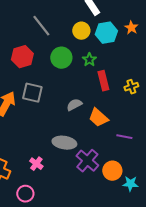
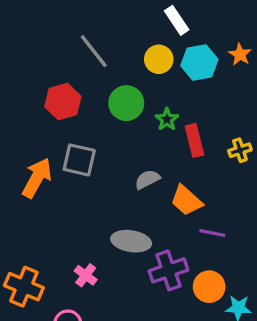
green star: (89, 60) -> (167, 119), moved
purple line: (124, 137) -> (212, 233), moved
purple cross: (87, 161) -> (168, 270), turned 30

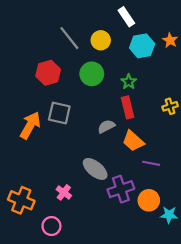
yellow circle: (159, 59) -> (101, 40), moved
green star: (167, 119) -> (129, 82), moved
red rectangle: (194, 140) -> (128, 107), moved
gray ellipse: (131, 241) -> (95, 169), turned 30

